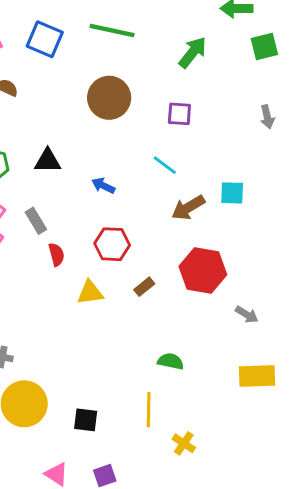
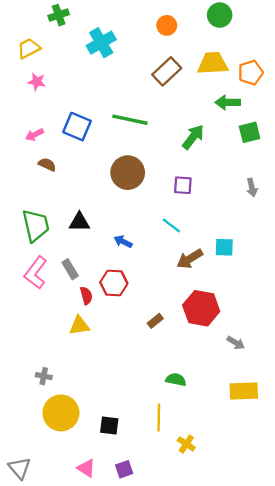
red hexagon: (112, 244) -> (114, 283), moved
yellow triangle: (90, 293) -> (79, 326), moved

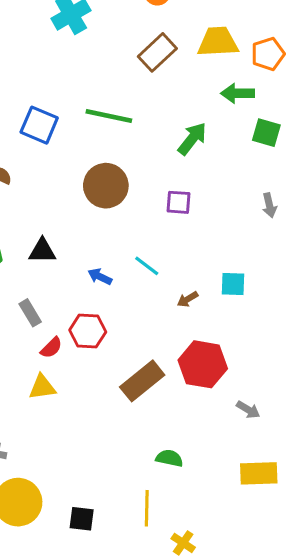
green square: (250, 132) -> (266, 133), turned 30
cyan line: (171, 225) -> (147, 266), moved
brown arrow: (190, 259) -> (188, 299), size x0.6
red semicircle: (86, 296) -> (51, 348), turned 60
brown rectangle: (155, 321) -> (142, 381), size x2.0

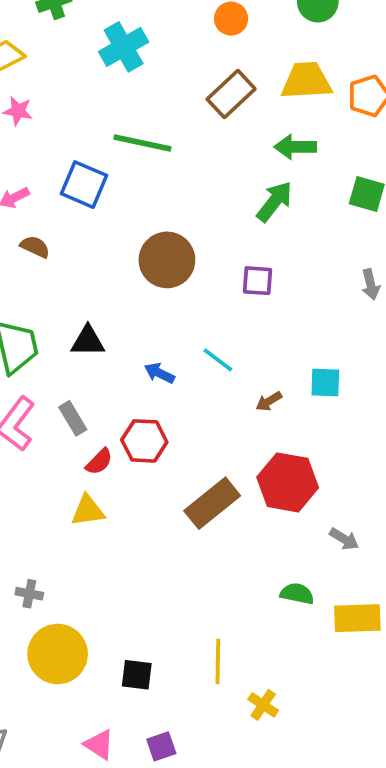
green arrow: (238, 93) -> (295, 147), moved
green line: (109, 116) -> (142, 143), moved
green semicircle: (169, 458) -> (297, 594), moved

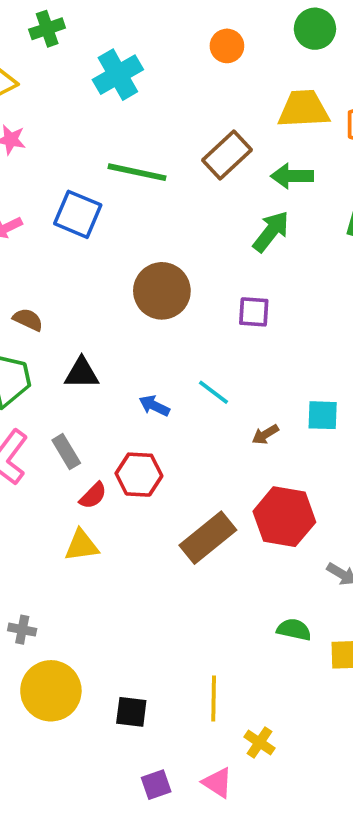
brown rectangle: (231, 94) -> (227, 155), moved
brown semicircle: (35, 247) -> (28, 320), moved
pink triangle: (99, 744) -> (217, 783), moved

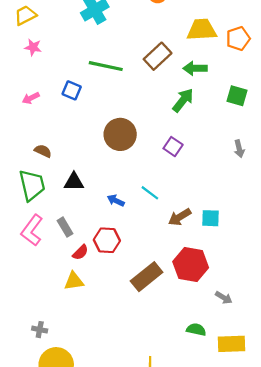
blue square: (78, 214) -> (72, 90), size x0.7
purple square: (254, 312) -> (173, 147), turned 30
cyan square: (323, 415) -> (211, 218), moved
brown arrow: (265, 434) -> (180, 217), size x1.5

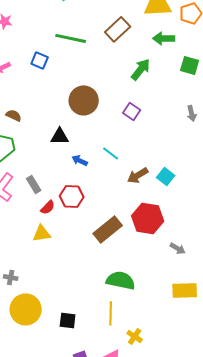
green arrow: (195, 68) -> (164, 38), moved
black triangle: (74, 182) -> (60, 136), moved
cyan square: (211, 218) -> (166, 176), turned 36
green semicircle: (196, 330) -> (121, 280), moved, size x1.6

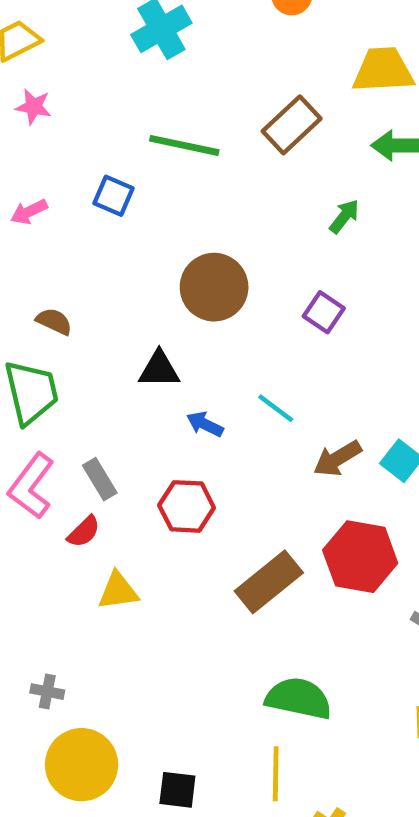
green arrow: (141, 69) -> (344, 216), size x0.7
red semicircle: (48, 207) -> (84, 532), moved

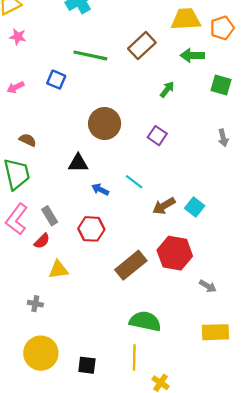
gray cross: (47, 692) -> (35, 304), moved

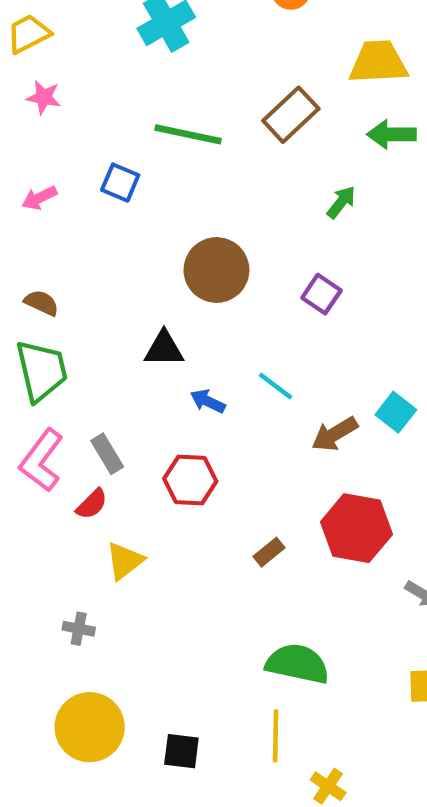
brown semicircle: (28, 140) -> (41, 303), moved
cyan square: (195, 207) -> (396, 412), moved
brown rectangle: (131, 265) -> (269, 552), size x0.5
yellow triangle: (58, 270) -> (125, 561), turned -30

